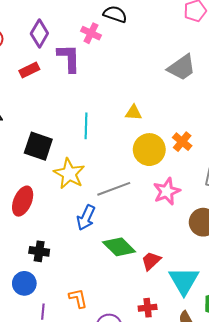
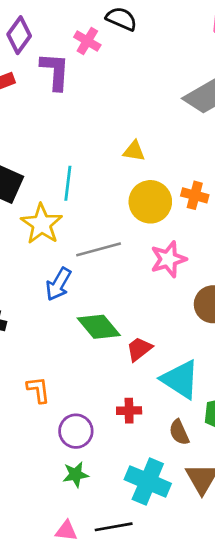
cyan line: (86, 126) -> (68, 183), moved
orange cross: (182, 142) -> (195, 195), turned -30
cyan triangle: (184, 281) -> (180, 379), turned -32

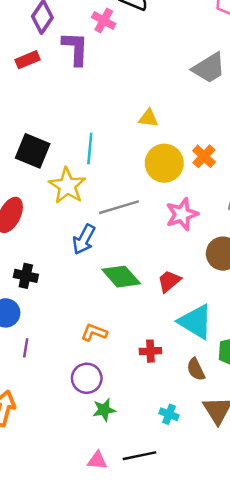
orange cross: (195, 195) -> (204, 156), turned 30
red trapezoid: (139, 349) -> (169, 281), moved
orange L-shape: (38, 390) -> (94, 333), moved, turned -60
purple circle: (76, 431) -> (87, 378), moved
cyan cross: (148, 482) -> (169, 414), size x0.5

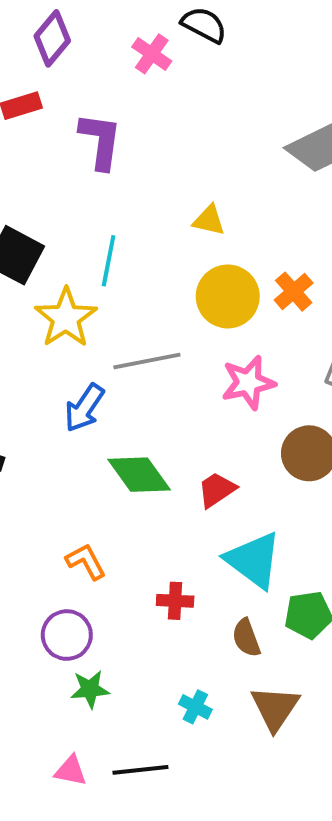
purple L-shape: (75, 48) -> (100, 141), moved
orange L-shape: (94, 333) -> (86, 562), turned 35

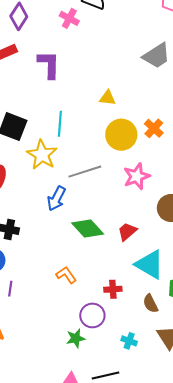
purple circle: (67, 635) -> (92, 315), moved

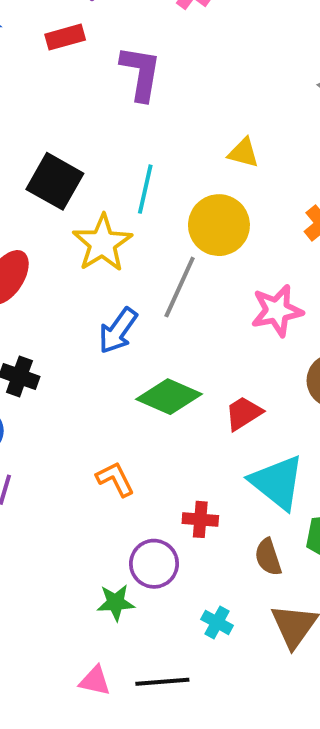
yellow circle: (121, 135) -> (219, 225), moved
gray line: (85, 172) -> (180, 287), turned -56
green diamond: (88, 229) -> (169, 397), turned -32

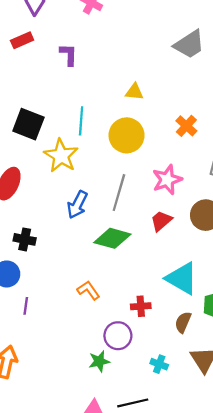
purple L-shape: (141, 73) -> (69, 55), size x0.7
gray line: (180, 287) -> (119, 193), moved
red trapezoid: (244, 413) -> (161, 221), moved
brown semicircle: (268, 557) -> (183, 322), turned 50

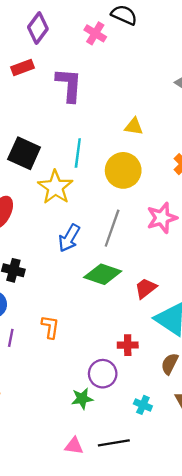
purple L-shape: (69, 55) -> (69, 85), size x1.5
red trapezoid: (161, 221) -> (146, 288), moved
orange L-shape: (88, 290) -> (50, 327), moved, turned 40

